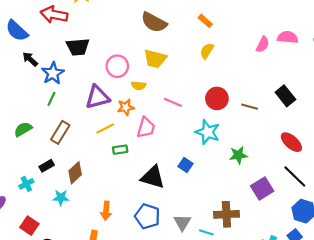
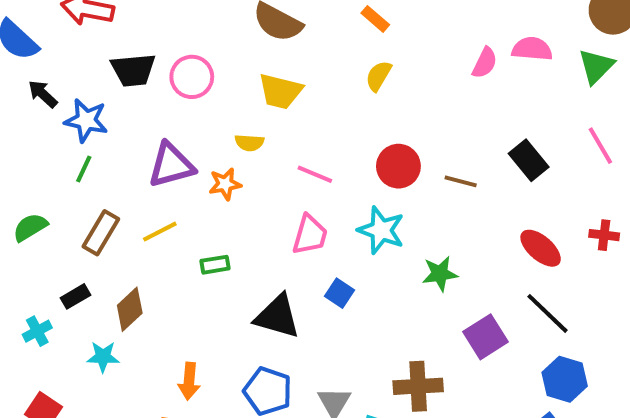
pink circle: (117, 66) -> (192, 77), moved
blue star: (53, 73) -> (86, 120), turned -30
pink trapezoid: (146, 128) -> (310, 235), moved
yellow line: (105, 129) -> (160, 232), moved

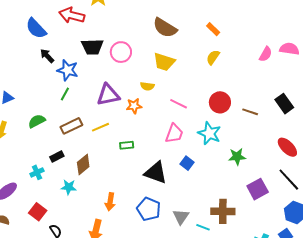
brown rectangle: (101, 233) -> (71, 126), turned 30

